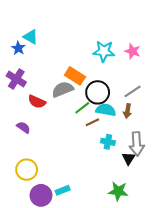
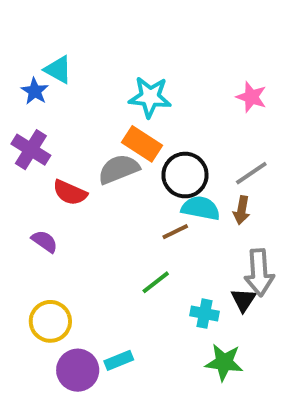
cyan star: (104, 51) -> (150, 97), moved
green line: (82, 108) -> (156, 282), moved
cyan cross: (108, 142) -> (205, 314), moved

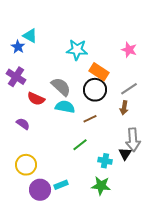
orange rectangle: (142, 144) -> (99, 72), moved
gray semicircle: (119, 169) -> (61, 87), turned 65
cyan semicircle: (201, 208) -> (65, 107), moved
green star: (224, 362) -> (101, 186), moved

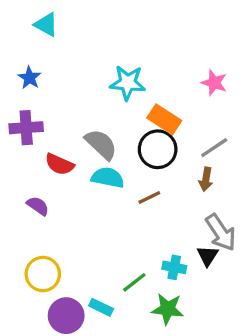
cyan triangle: (30, 36) -> (46, 25), moved
purple cross: (16, 77) -> (26, 128), turned -36
gray arrow: (133, 140) -> (221, 232), turned -30
green line: (80, 145) -> (134, 282), moved
cyan rectangle: (61, 185) -> (101, 307), turned 48

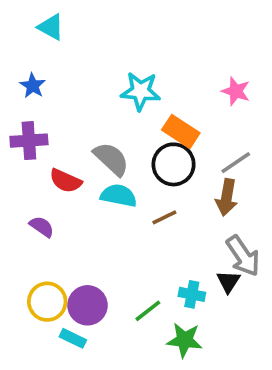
brown arrow: (206, 179) -> (227, 197), size x1.4
cyan rectangle: (101, 307) -> (73, 338), moved
purple circle: (66, 316) -> (87, 305), moved

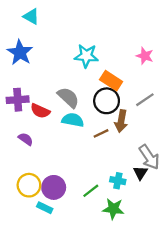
blue star: (33, 86) -> (20, 52), size x1.6
purple cross: (29, 141) -> (18, 100), moved
brown arrow: (227, 197) -> (121, 121), moved

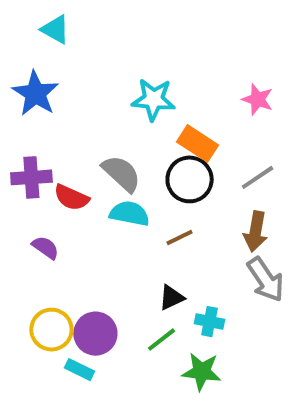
brown arrow: (121, 121) -> (256, 231), moved
black triangle: (140, 173) -> (172, 298), moved, turned 32

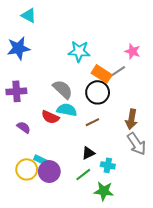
blue star: (35, 93) -> (18, 48), turned 30
gray line: (258, 177) -> (117, 72), moved
red semicircle: (71, 197) -> (50, 117), moved
cyan rectangle: (79, 370) -> (41, 160), moved

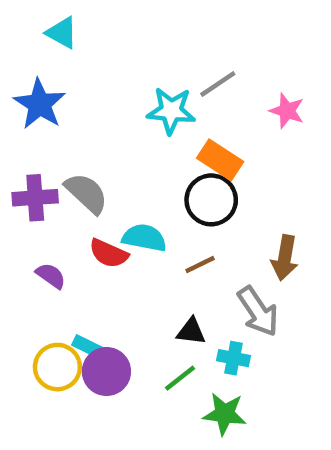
blue star: (18, 48) -> (40, 104), turned -30
gray line: (117, 72) -> (218, 84), moved
gray semicircle: (63, 89) -> (86, 193), moved
gray arrow: (137, 144) -> (258, 311), moved
black triangle: (88, 153) -> (191, 331), turned 32

